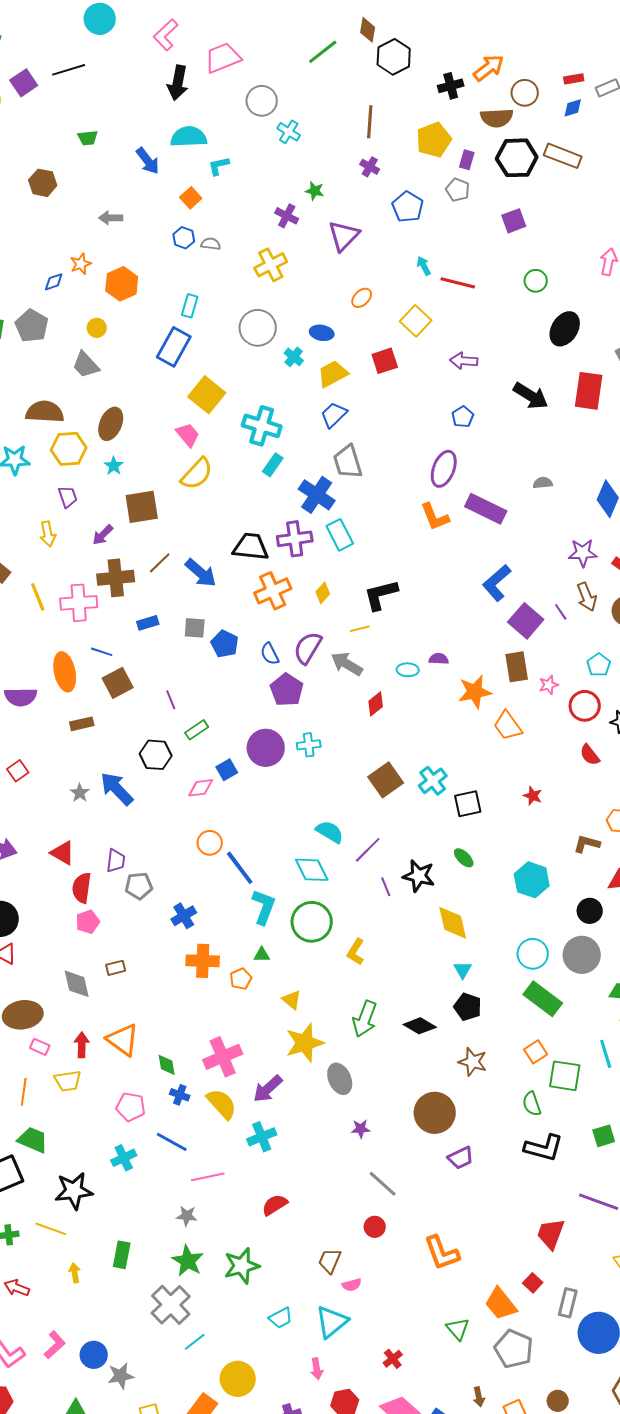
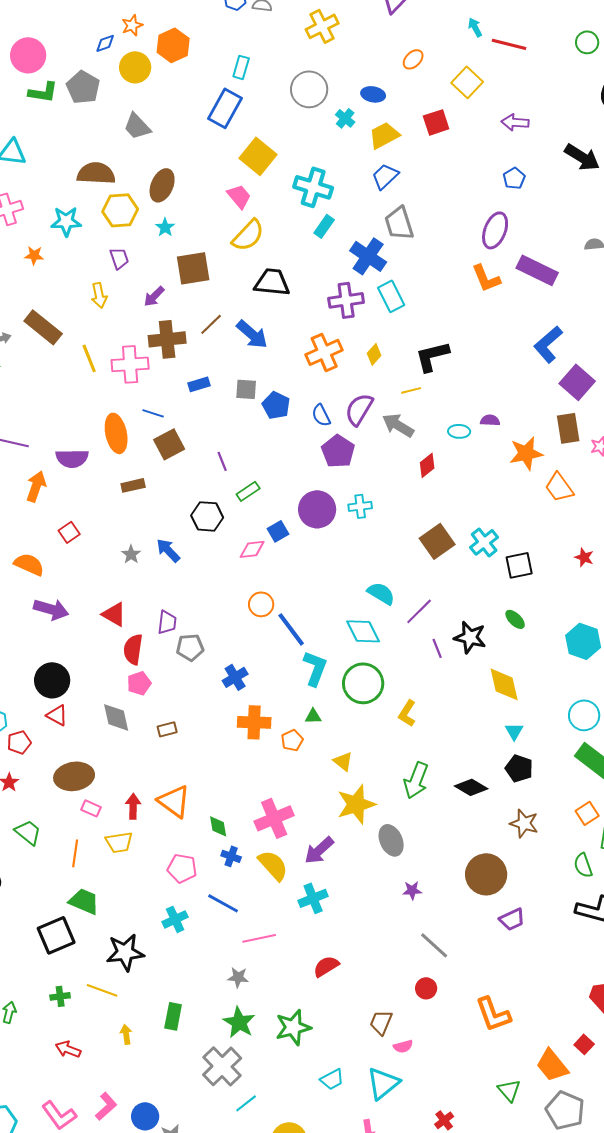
yellow circle: (97, 328) -> (135, 67), moved, size x1.6
black trapezoid: (251, 547) -> (272, 282), moved
blue arrow: (117, 789) -> (168, 550), size x0.7
gray diamond: (77, 984) -> (116, 717), moved

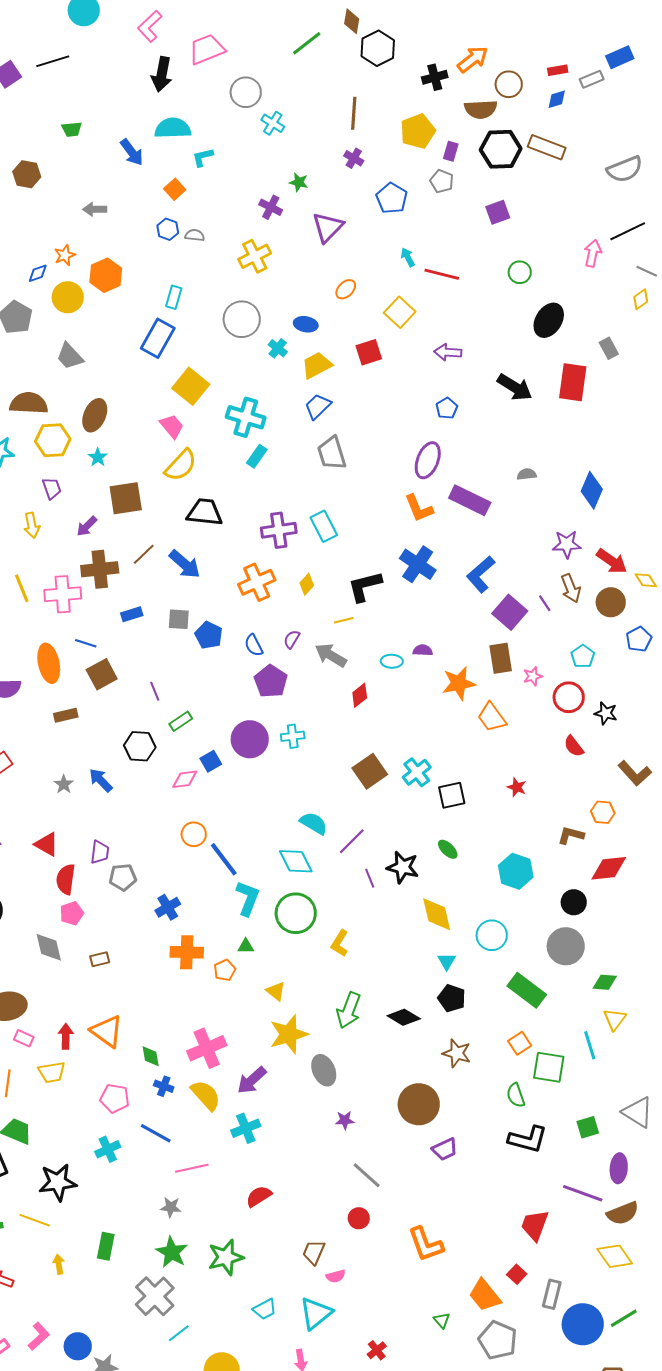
blue cross: (368, 256) -> (418, 564), moved
purple semicircle: (359, 409) -> (292, 639), size x0.6
cyan circle: (584, 715) -> (492, 935), moved
green triangle: (509, 1090) -> (442, 1320), size x0.7

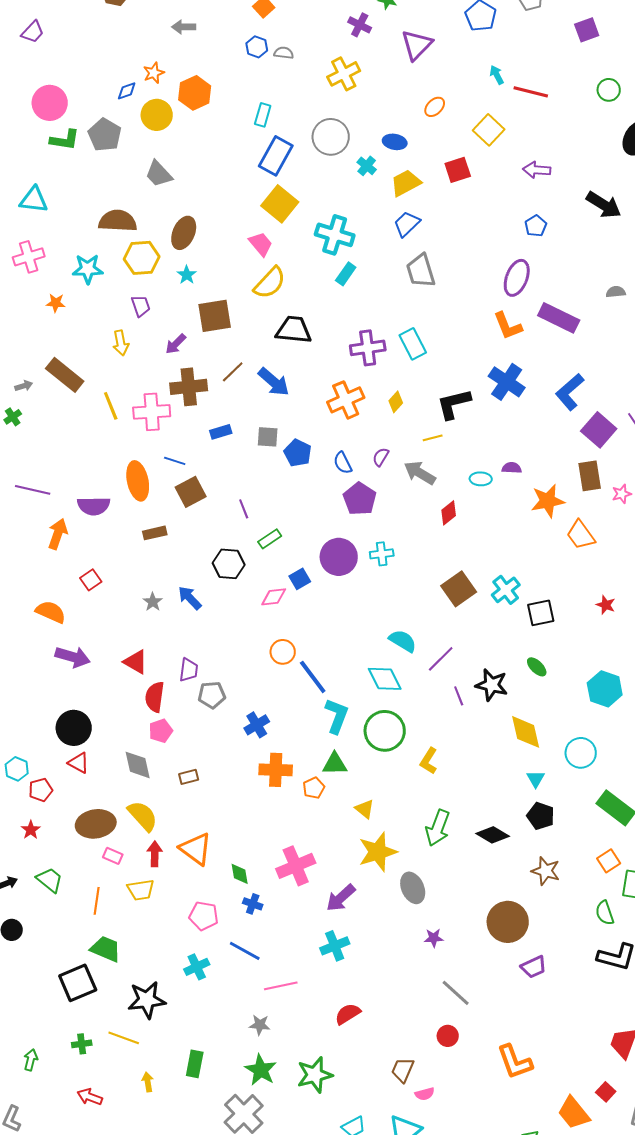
blue rectangle: (158, 338) -> (276, 156), moved
green triangle: (246, 946) -> (335, 764), size x1.5
yellow semicircle: (206, 1095) -> (143, 816), moved

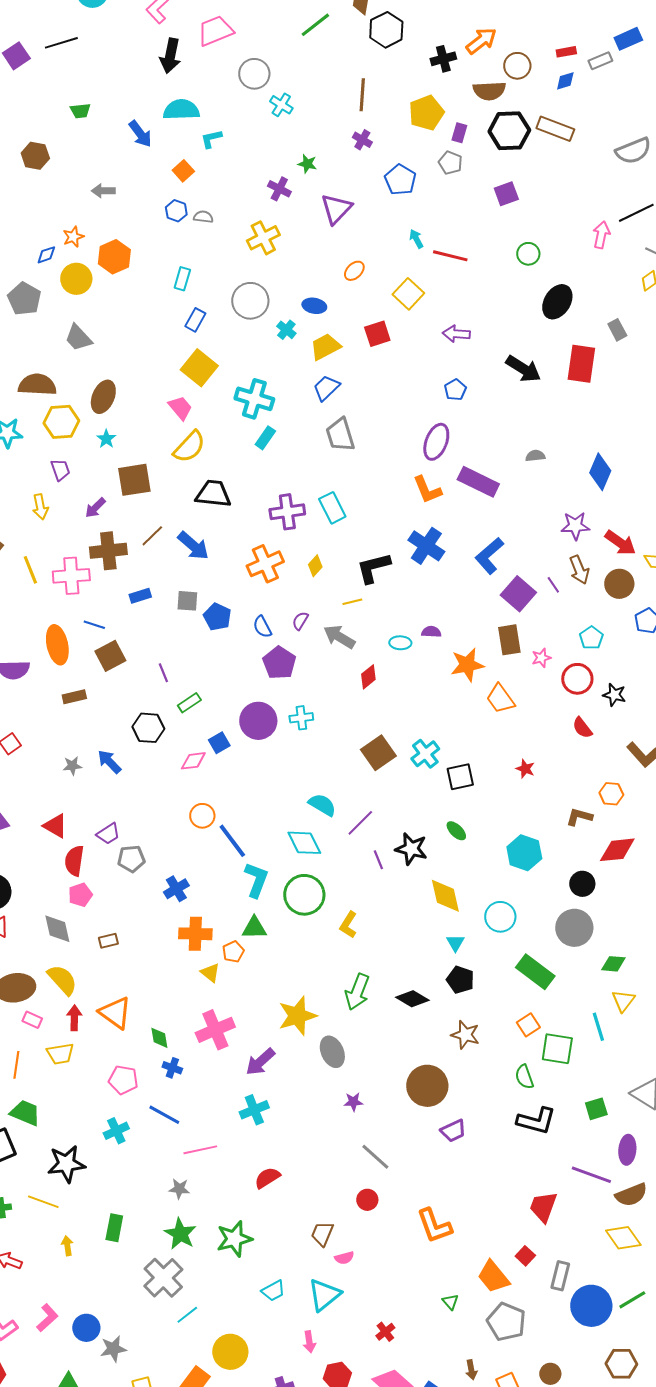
blue rectangle: (276, 156) -> (195, 320), size x0.6
gray star: (153, 602) -> (72, 766), turned 30
purple trapezoid: (189, 670) -> (108, 834), turned 50
yellow triangle: (365, 809) -> (210, 973), moved

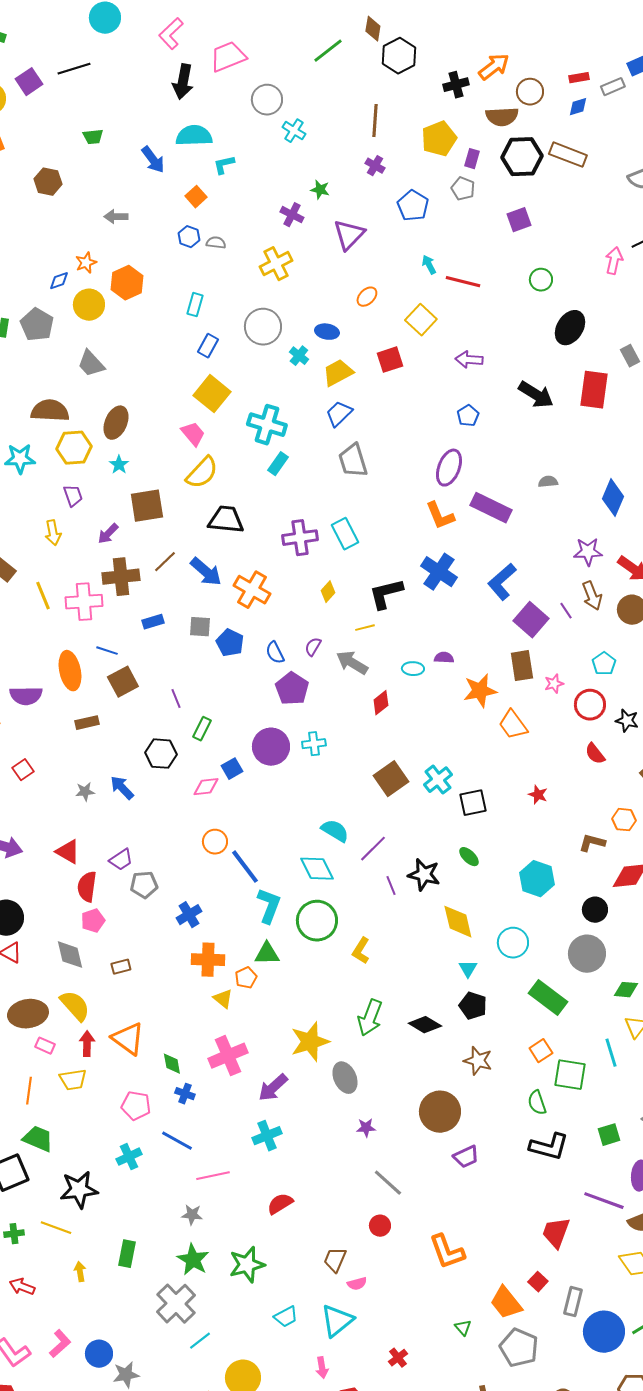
orange cross: (265, 564) -> (252, 590), moved, turned -36
green rectangle: (189, 703) -> (202, 729), turned -30

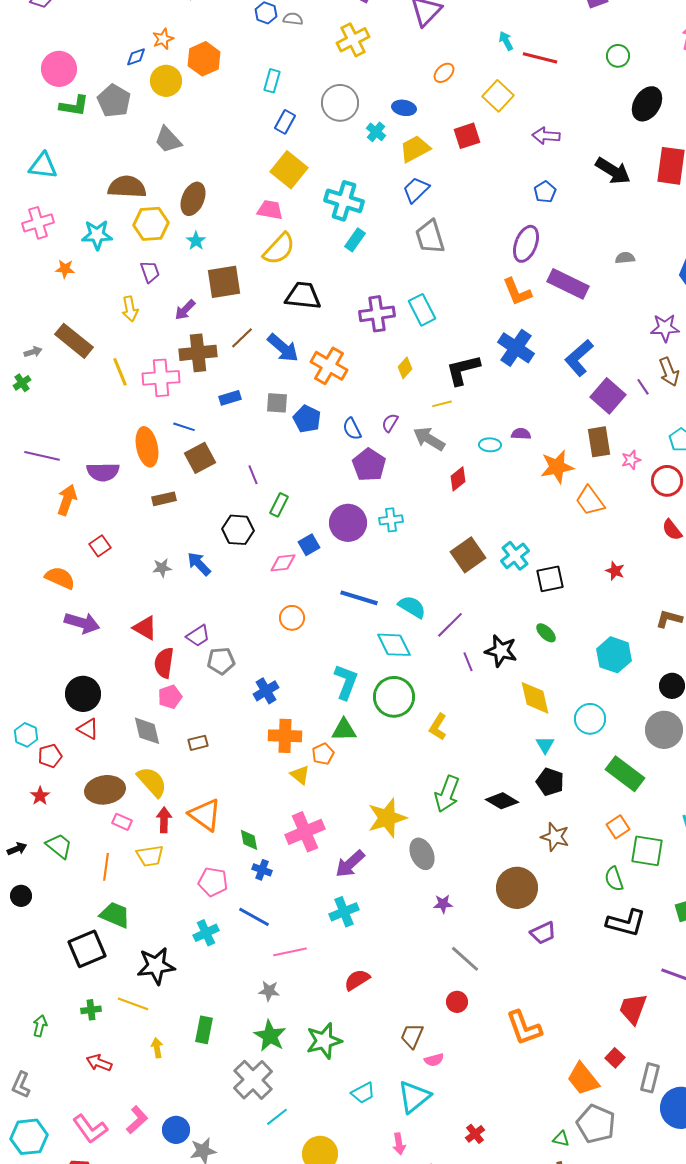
pink trapezoid: (193, 434) -> (270, 210), turned -40
blue line: (245, 867) -> (359, 598), moved, turned -36
green triangle: (463, 1328) -> (561, 1139), moved, turned -36

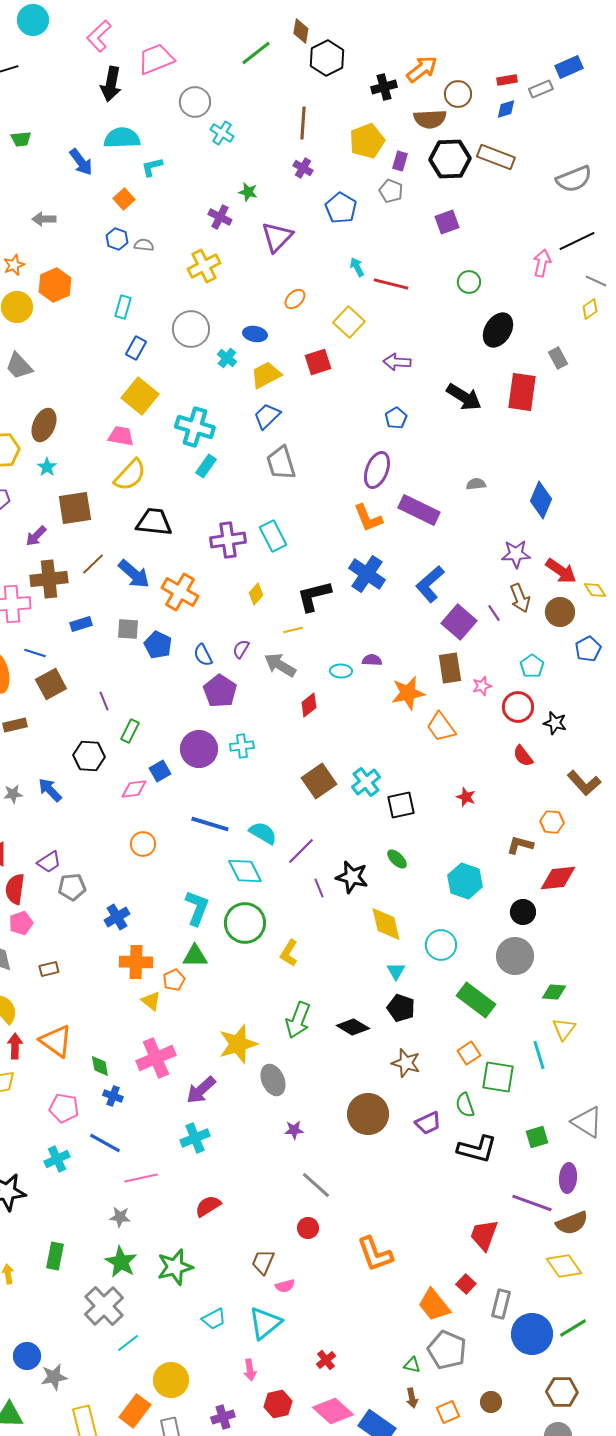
purple trapezoid: (543, 933) -> (428, 1123), moved

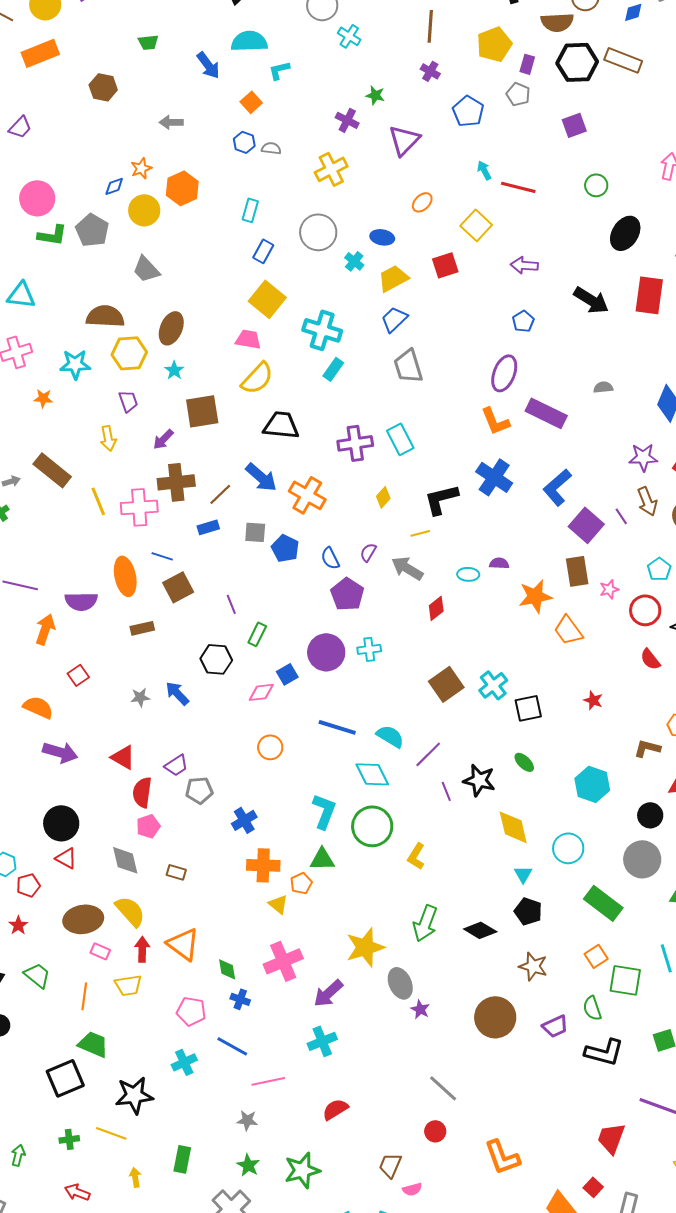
brown line: (93, 564) -> (220, 494), moved
brown rectangle: (49, 969) -> (176, 872), turned 30
purple star: (294, 1130) -> (420, 1009), moved, turned 30
green star: (121, 1262) -> (248, 1165), size x0.7

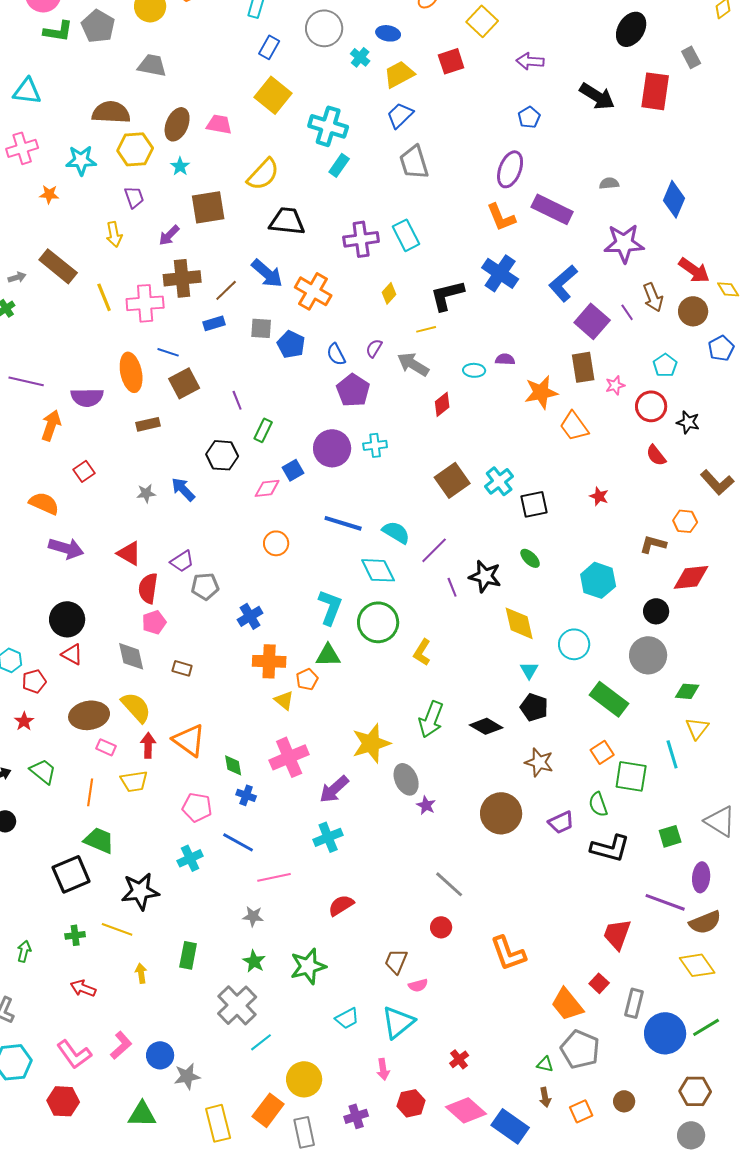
gray trapezoid: (146, 269) -> (152, 65), turned 144
pink trapezoid: (248, 339) -> (219, 124), moved
purple star: (643, 457) -> (624, 243), moved, size x1.4

